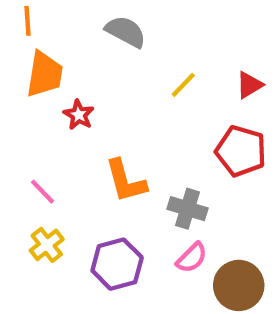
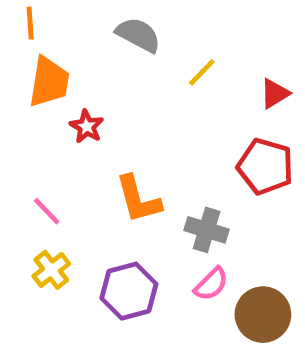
yellow line: (183, 85) -> (202, 72), moved

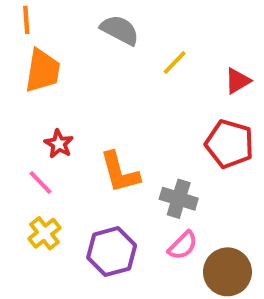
red star: (87, 126) -> (59, 144), moved

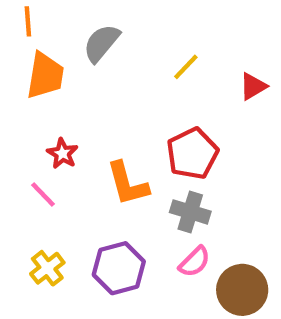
gray semicircle: (120, 30) -> (101, 43), moved, turned -78
red pentagon: (229, 144) -> (192, 153), moved, turned 30
yellow cross: (45, 233) -> (47, 268), moved

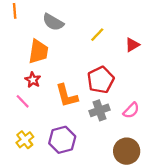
gray semicircle: (101, 43) -> (53, 22), turned -100
orange trapezoid: (45, 76) -> (38, 52), moved
gray cross: (190, 212) -> (99, 110), turned -36
pink semicircle: (195, 262) -> (131, 110), moved

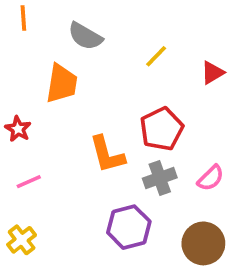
red star: (33, 80) -> (18, 129), moved
pink line: (23, 101) -> (29, 182), moved, turned -70
yellow cross: (25, 140) -> (22, 240), moved
purple hexagon: (62, 140) -> (129, 227), moved

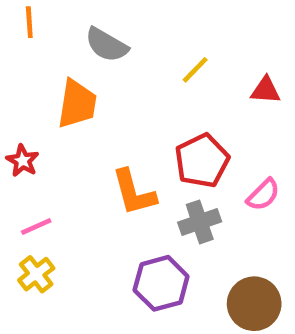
red triangle: (212, 73) -> (265, 90), turned 35
pink semicircle: (211, 178) -> (263, 195), moved
yellow cross: (22, 240) -> (36, 274), moved

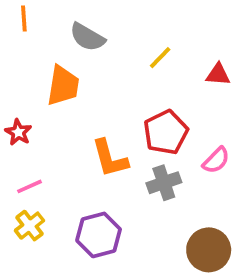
purple hexagon: (161, 283) -> (99, 235), moved

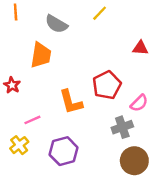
yellow line: (160, 58) -> (100, 13), moved
gray cross: (164, 183) -> (122, 127), moved
pink line: (29, 186) -> (32, 120), moved

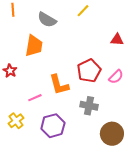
pink semicircle: (139, 103) -> (116, 77), moved
pink line: (32, 120) -> (35, 98), moved
gray cross: (122, 127) -> (89, 106), moved, turned 30

